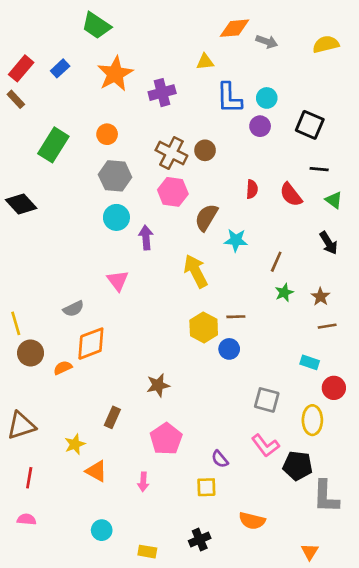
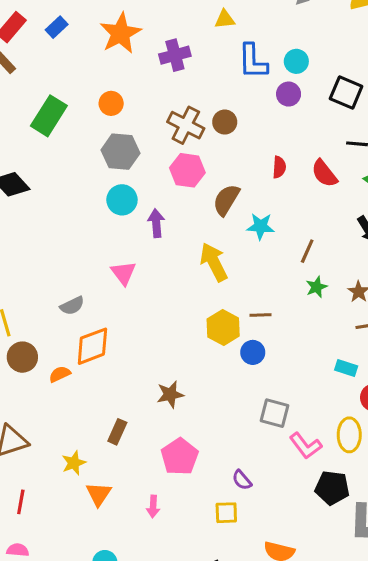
gray square: (267, 400) -> (275, 413), moved
pink L-shape: (265, 446) -> (306, 446), moved
orange triangle: (96, 471) -> (99, 494), turned 35

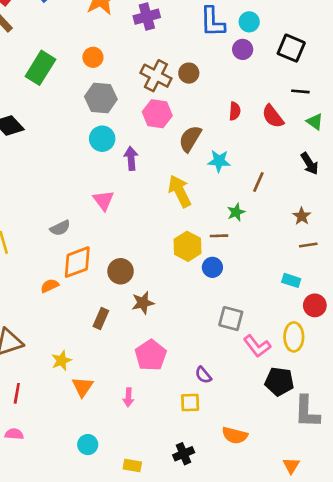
green star: (317, 287) -> (236, 212), moved
brown circle: (22, 357) -> (121, 271), moved
brown rectangle: (117, 432) -> (101, 319), moved

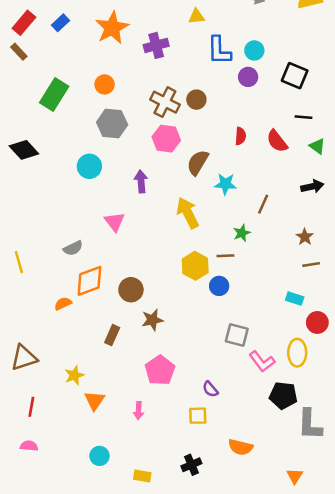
cyan circle: (102, 139) -> (89, 166), moved
black arrow: (310, 164) -> (312, 186), turned -70

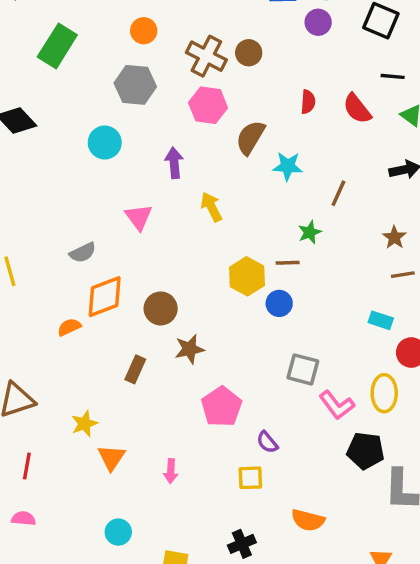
orange circle: (105, 84) -> (144, 31), moved
yellow arrow: (188, 213) -> (211, 207), moved, size x0.7
pink pentagon: (160, 370) -> (222, 407), moved

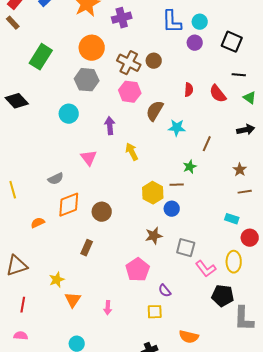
orange circle: (144, 31) -> (92, 48), size x1.6
orange semicircle: (69, 327) -> (38, 223), moved
brown star: (189, 349) -> (154, 236), moved

